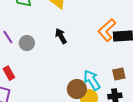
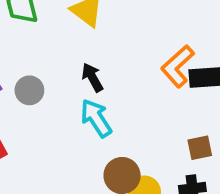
cyan arrow: (92, 80) -> (96, 118), moved

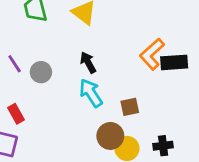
brown square: (200, 148) -> (130, 107), moved

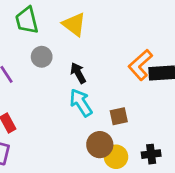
gray circle: (41, 72) -> (42, 57), moved

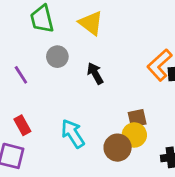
cyan arrow: (81, 103) -> (73, 134), moved
yellow circle: (116, 157) -> (134, 135), moved

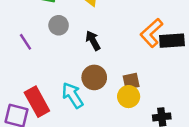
red rectangle: (22, 125) -> (37, 102), moved, size x1.6
brown circle: (118, 148) -> (94, 77), moved

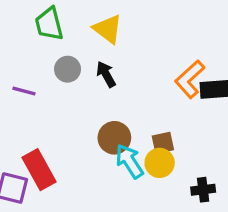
black arrow: (93, 41) -> (106, 74), moved
purple line: (25, 42) -> (24, 91), turned -42
cyan arrow: (73, 95) -> (129, 161), moved

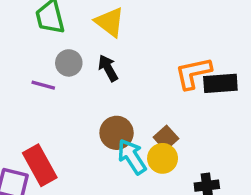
orange L-shape: (190, 79) -> (193, 73), turned 30
purple line: (24, 91) -> (43, 85), moved
brown square: (163, 143) -> (166, 138), turned -30

